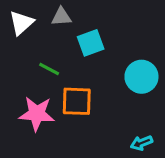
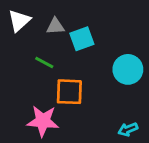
gray triangle: (61, 17) -> (55, 26), moved
pink star: (37, 114) -> (43, 121), moved

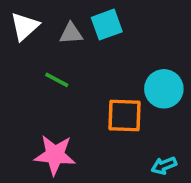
cyan square: (82, 39) -> (107, 25), moved
orange square: (69, 92) -> (125, 116), moved

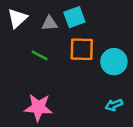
orange square: (125, 116) -> (82, 49), moved
cyan arrow: (164, 166) -> (114, 105), moved

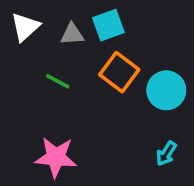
orange square: (82, 49) -> (119, 72), turned 35
cyan arrow: (114, 105) -> (166, 154), turned -35

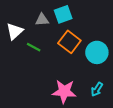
white triangle: (25, 27) -> (15, 31), moved
pink star: (56, 157) -> (64, 91), moved

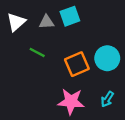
white triangle: (15, 31) -> (16, 22), moved
orange square: (69, 42) -> (77, 64), moved, turned 30

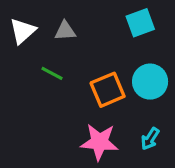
cyan square: (70, 16) -> (140, 23), moved

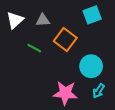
cyan circle: (150, 82) -> (91, 66), moved
orange square: (108, 90) -> (65, 39), moved, turned -30

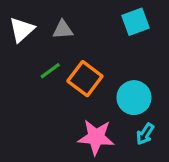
orange square: (65, 39) -> (85, 79), moved
green line: (34, 48) -> (50, 71), turned -64

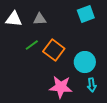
white triangle: (22, 30) -> (14, 19), turned 48
cyan arrow: (145, 134) -> (92, 85), turned -40

